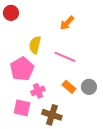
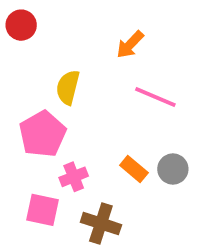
pink line: (65, 57) -> (155, 97), moved

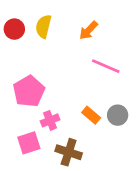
red circle: (21, 25) -> (14, 29), moved
yellow semicircle: (68, 87) -> (43, 26), moved
pink square: (43, 210) -> (29, 143), turned -30

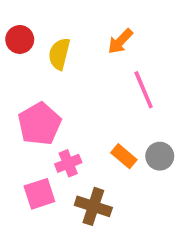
yellow semicircle: (43, 26) -> (59, 54), moved
pink line: (106, 66) -> (144, 90), turned 44

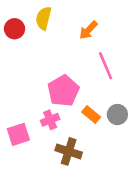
yellow semicircle: (59, 54) -> (44, 18), moved
pink pentagon: (39, 124) -> (63, 91), moved
pink square: (39, 194) -> (18, 134), moved

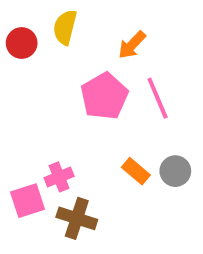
pink pentagon: (63, 91) -> (104, 96), moved
pink cross: (50, 120) -> (59, 177), moved
brown cross: (69, 151) -> (77, 218), moved

